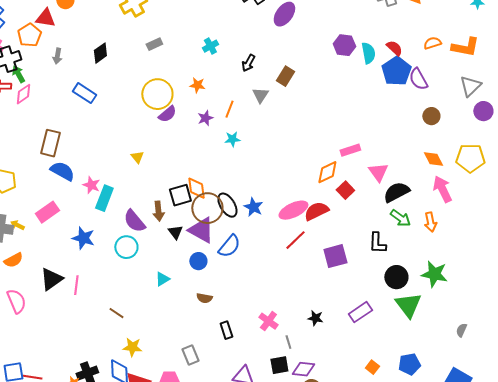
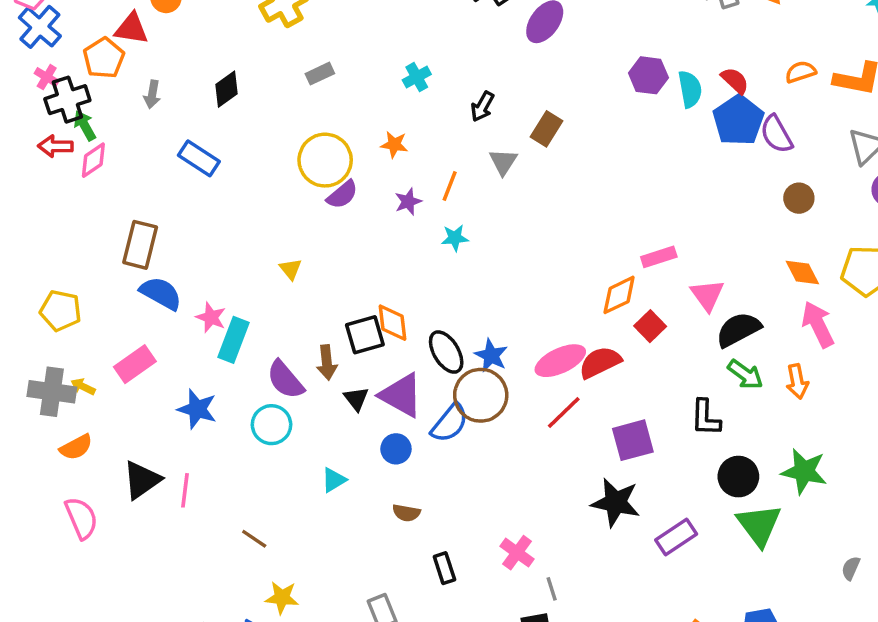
brown circle: (207, 208) -> (481, 395), moved
black star: (315, 318) -> (616, 502), moved, size x1.8

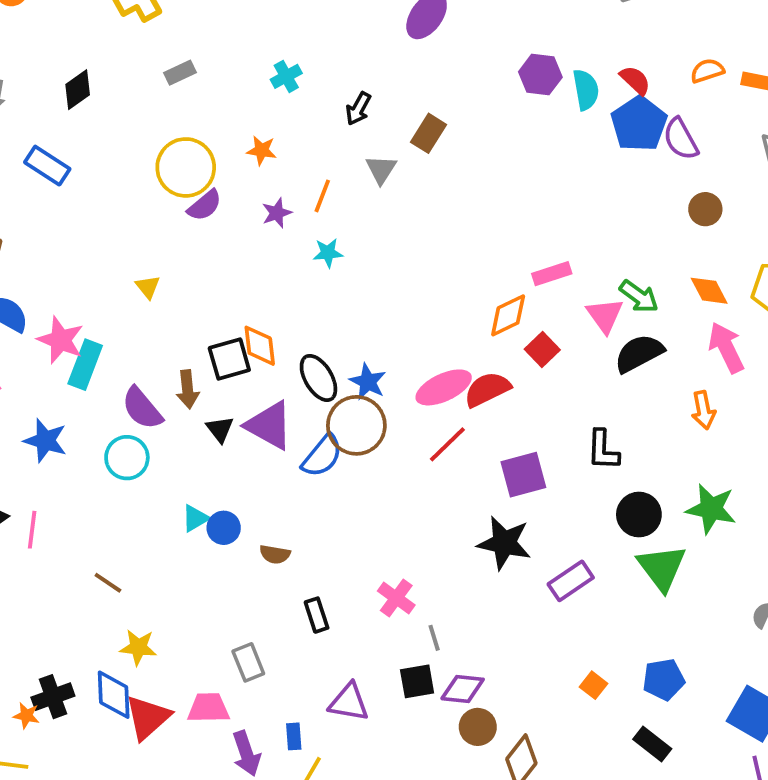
pink star: (211, 317) -> (61, 340), size x1.4
green arrow: (745, 374) -> (639, 296), moved
blue circle: (396, 449) -> (224, 528), moved

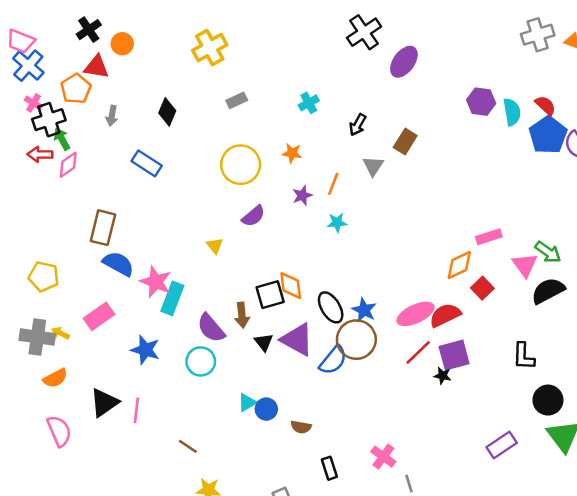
black diamond: (78, 90) -> (167, 112), turned -32
purple semicircle: (205, 205) -> (253, 216), moved
purple square: (523, 475) -> (454, 355), moved
black star: (504, 543) -> (443, 376), moved, size x0.5

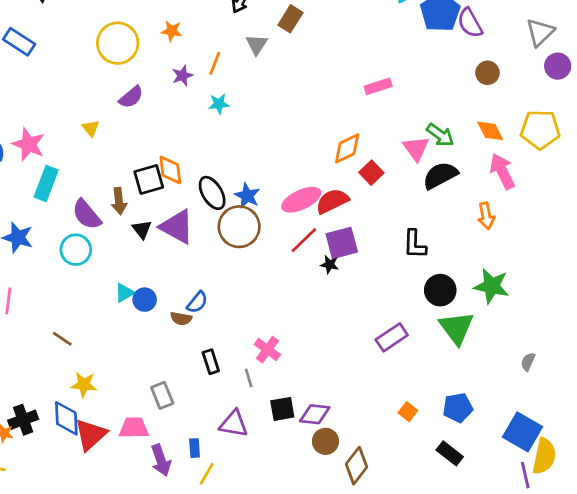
pink rectangle: (489, 237) -> (378, 86), moved
pink star: (156, 282) -> (29, 144), moved
blue semicircle: (333, 360) -> (197, 302), moved, size x0.7
gray line: (409, 484) -> (249, 378), moved

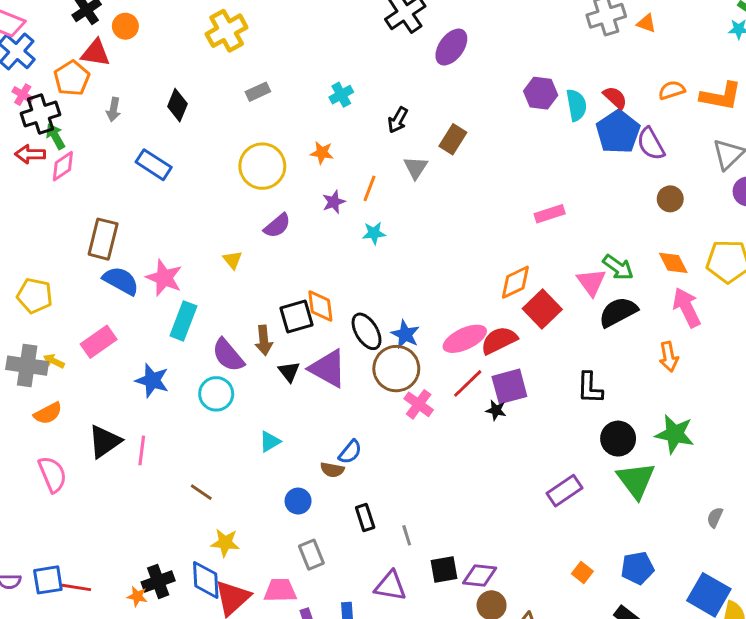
red square: (371, 173) -> (542, 309), size x1.4
blue circle: (145, 300) -> (298, 501), moved
pink cross: (267, 350) -> (419, 404), moved

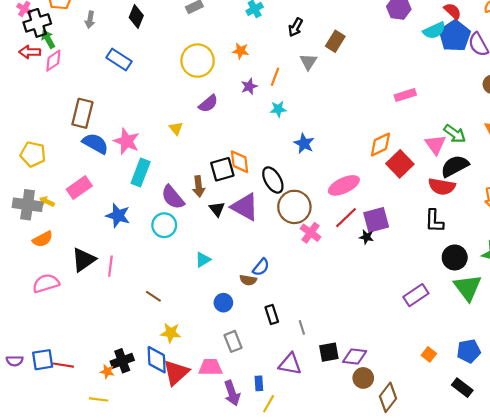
cyan semicircle: (576, 105) -> (434, 30), moved, turned 75
blue star: (405, 334) -> (304, 143), moved
red semicircle: (499, 340) -> (442, 186), moved, turned -144
pink semicircle: (52, 474) -> (46, 283), turned -84

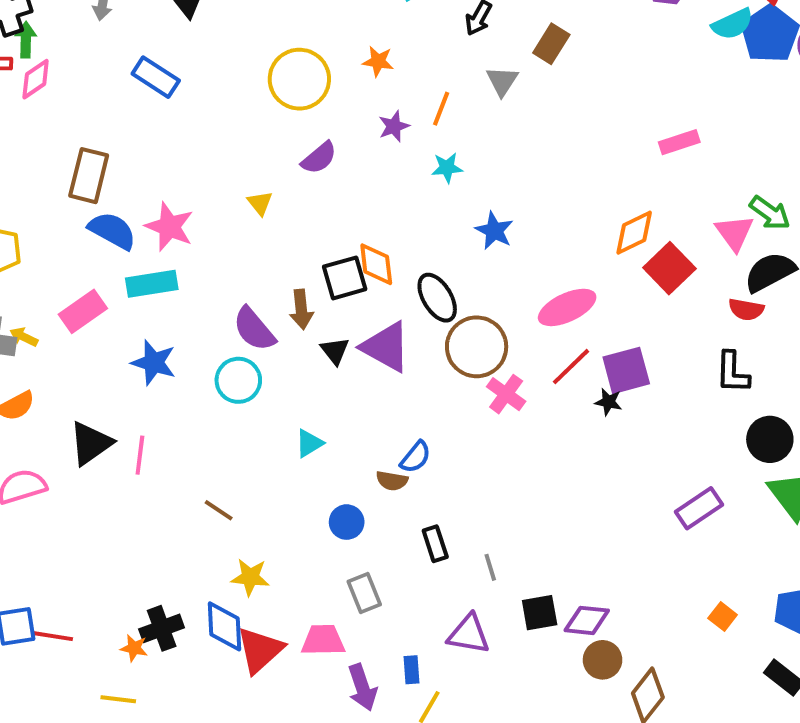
green arrow: (48, 39) -> (26, 40), turned 30
cyan rectangle: (141, 172) -> (152, 284), moved, turned 60
red semicircle: (442, 186) -> (746, 309), size x0.7

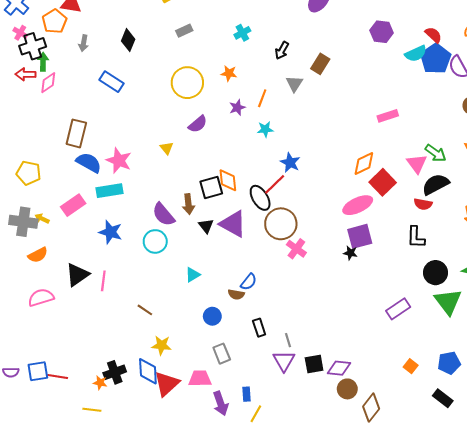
pink ellipse: (567, 307) -> (358, 205), moved
red line: (571, 367) -> (275, 184), moved
purple triangle: (469, 634) -> (284, 361), moved, turned 50

